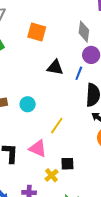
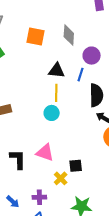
gray diamond: (84, 32) -> (69, 35), moved
cyan circle: (28, 104) -> (52, 113), moved
yellow line: (57, 126) -> (56, 93), moved, turned -30

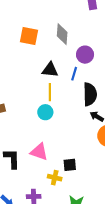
yellow cross: (61, 178) -> (55, 178), turned -32

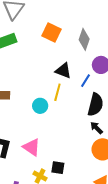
cyan circle: (45, 112) -> (40, 106), moved

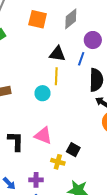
gray diamond: (84, 39) -> (71, 19), turned 45
black square: (58, 168) -> (73, 150), turned 32

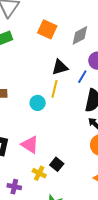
black triangle: (57, 54) -> (60, 67), turned -36

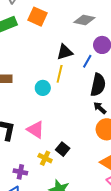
orange square: (47, 29) -> (37, 17), moved
gray diamond: (80, 35) -> (84, 20), turned 40

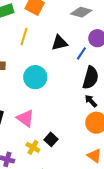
yellow line: (60, 74) -> (24, 37), moved
cyan circle: (43, 88) -> (35, 77), size x1.5

